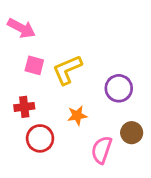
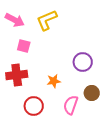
yellow L-shape: (67, 70) -> (47, 20), moved
red cross: (24, 107) -> (17, 75), size x1.5
red circle: (40, 138) -> (34, 106), moved

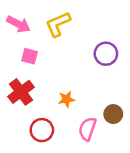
purple circle: (83, 62) -> (106, 54), moved
red cross: (17, 75) -> (21, 92), turned -30

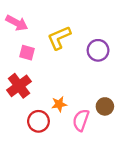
yellow L-shape: (58, 24) -> (59, 38), moved
orange star: (66, 99) -> (59, 104), moved

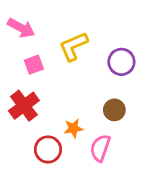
pink square: (27, 53) -> (34, 65), turned -35
brown circle: (105, 106) -> (114, 110), moved

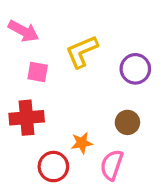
pink square: (34, 65) -> (38, 72), turned 30
red cross: (24, 106) -> (27, 118), turned 32

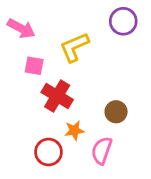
purple circle: (135, 69) -> (123, 21), moved
red cross: (27, 118) -> (57, 96), moved, turned 36

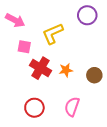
brown circle: (116, 112) -> (94, 75), moved
orange star: (74, 130) -> (66, 70), moved

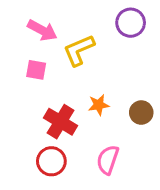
pink arrow: (15, 20) -> (42, 30), moved
red cross: (41, 68) -> (61, 122), moved

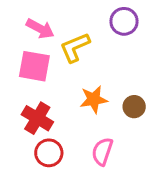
pink square: (36, 70) -> (34, 66), size x1.6
orange star: (99, 105) -> (94, 99), size x1.4
red cross: (61, 122) -> (37, 118), moved

